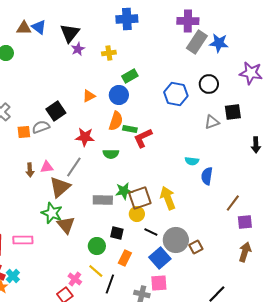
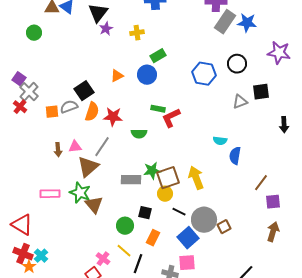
orange semicircle: (116, 121) -> (92, 112), moved
pink rectangle: (23, 240) -> (50, 194), moved

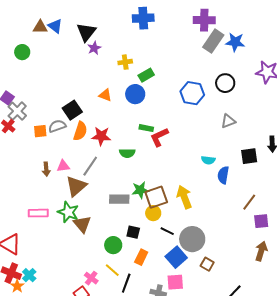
yellow cross: (137, 33) -> (125, 62), moved
orange triangle: (117, 76) -> (105, 95), turned 48
black square: (261, 92) -> (249, 156), moved
brown square: (224, 227) -> (207, 264), moved, turned -32

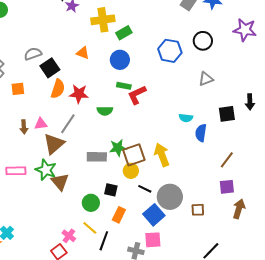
yellow cross: (125, 62) -> (103, 20), size x1.6
blue circle: (135, 94) -> (120, 60), moved
gray semicircle: (57, 126) -> (33, 54), moved
purple square: (261, 221) -> (227, 187), moved
brown square: (207, 264) -> (198, 210), moved, turned -32

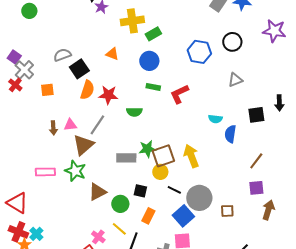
red L-shape: (137, 95) -> (179, 94), moved
brown triangle: (60, 182) -> (97, 192), moved, turned 42

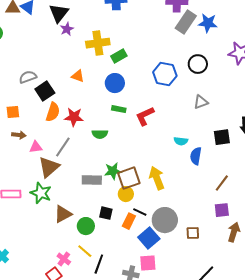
brown arrow: (53, 128) -> (19, 135), moved, turned -80
orange rectangle: (148, 216) -> (129, 221), moved

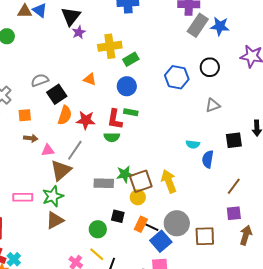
red L-shape: (145, 116) -> (115, 119), moved, turned -55
green star: (41, 193) -> (53, 196), turned 30
black line: (140, 212) -> (152, 227), moved
brown triangle: (63, 214) -> (55, 220), moved
brown square: (193, 233) -> (205, 236), size x1.5

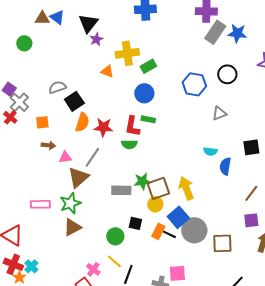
orange triangle: (90, 79) -> (107, 71), moved
gray triangle: (213, 105) -> (219, 113), moved
blue square: (161, 241) -> (178, 217), moved

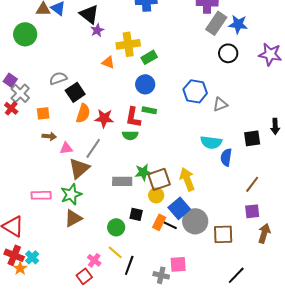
black triangle: (88, 23) -> (89, 14), turned -30
green circle: (24, 43) -> (25, 34), size x1.5
black circle: (227, 74) -> (228, 53), moved
blue hexagon: (194, 84) -> (195, 91), moved
cyan semicircle: (210, 151) -> (211, 142), size x1.5

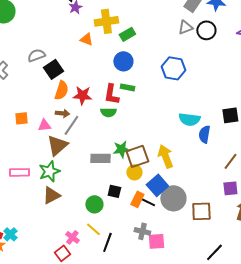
gray triangle: (220, 104) -> (185, 27), moved
orange square: (43, 113) -> (21, 118), moved
brown arrow: (49, 136) -> (62, 113), moved
gray cross: (161, 275) -> (142, 231), moved

